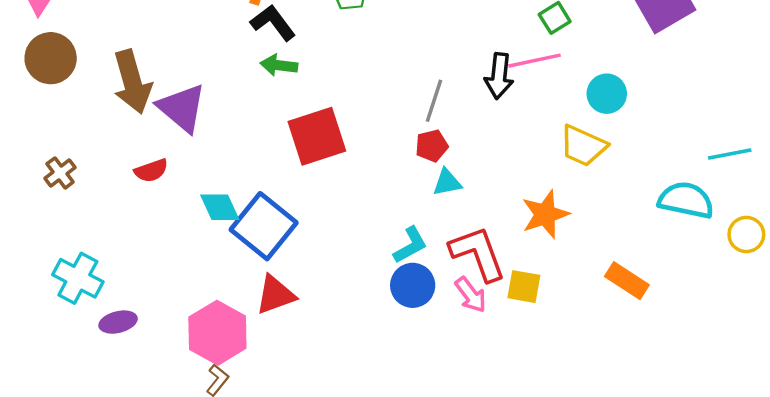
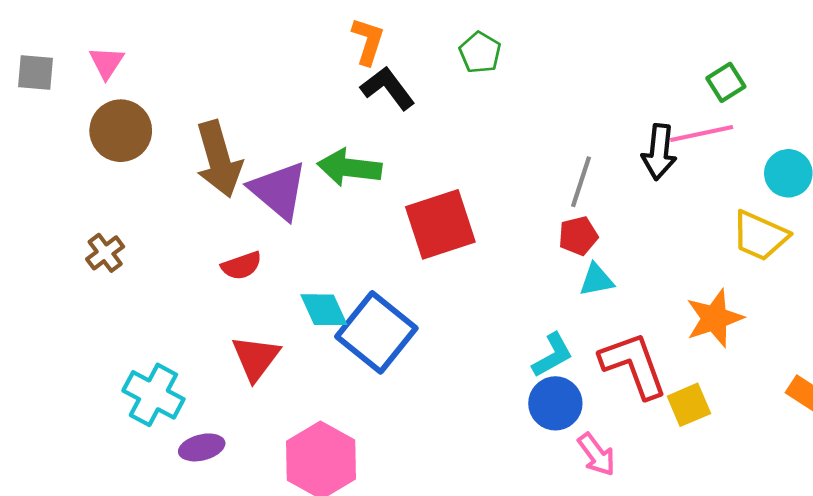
green arrow: (279, 65) -> (349, 168), moved, size x1.4
brown cross: (60, 173) -> (105, 253), moved
yellow square: (524, 287) -> (689, 405), turned -33
red triangle: (275, 295) -> (256, 358), moved, turned -33
pink arrow: (471, 295) -> (597, 455), moved

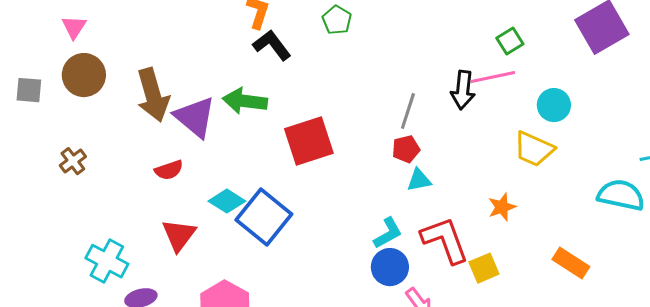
gray square: (36, 72) -> (29, 90), moved
cyan diamond: (324, 310) -> (227, 201), turned -33
orange star: (714, 318) -> (502, 207), size x0.7

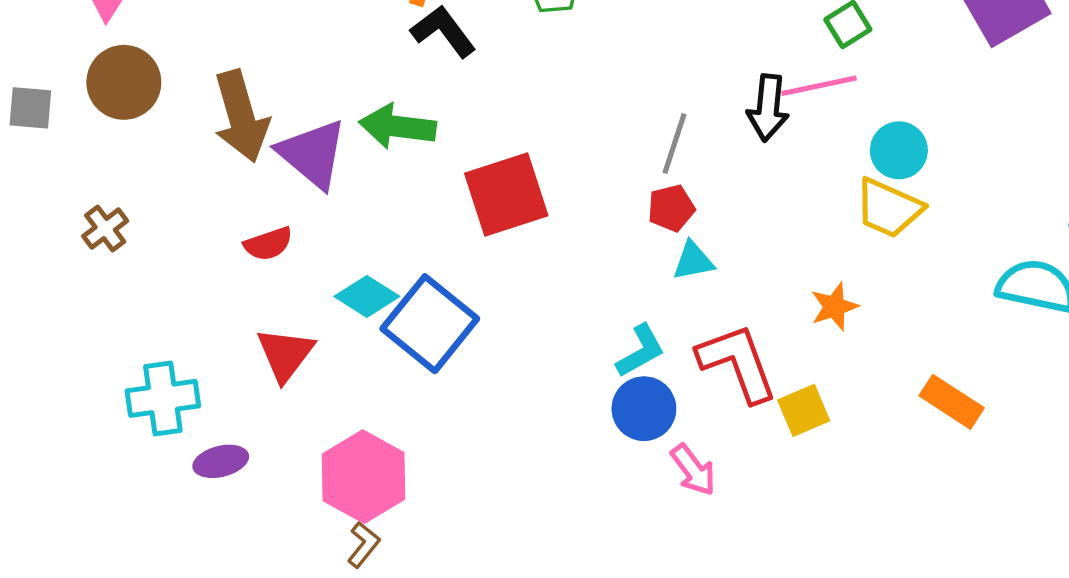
cyan circle: (554, 105) -> (899, 150), moved
cyan cross: (107, 261) -> (163, 398), turned -36

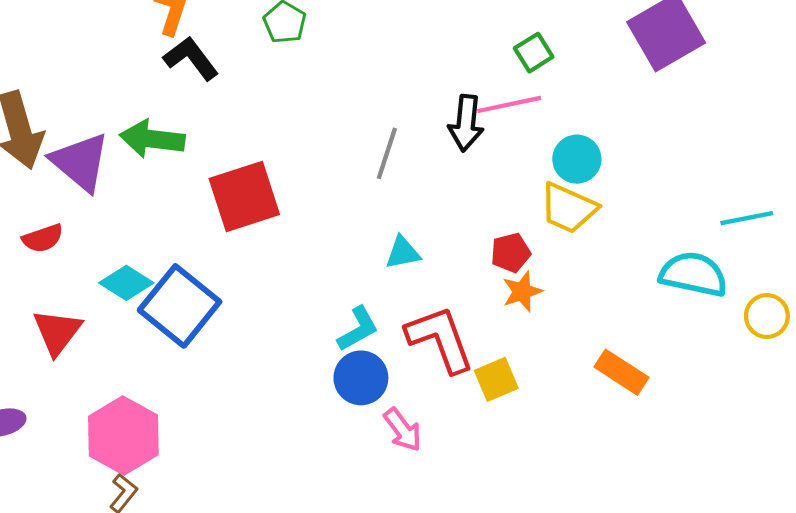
red pentagon: (671, 208) -> (511, 253), moved

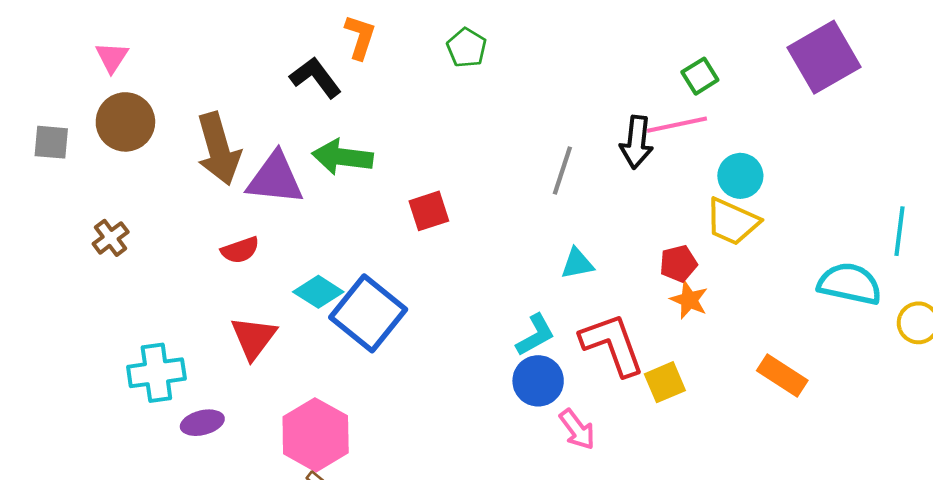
black L-shape: (191, 58) -> (316, 77), moved
purple triangle: (80, 162) -> (275, 179), turned -34
red square: (244, 197) -> (429, 211), size x0.6
cyan line: (747, 218) -> (900, 231), turned -72
orange star: (522, 292) -> (689, 300), turned -30

